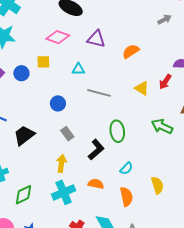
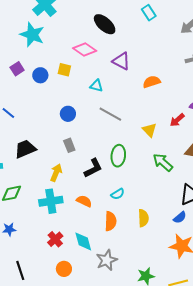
yellow triangle: (142, 88) -> (149, 130), moved
black trapezoid: (24, 135) -> (25, 149), moved

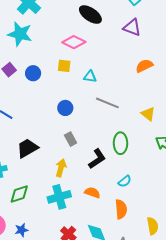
purple triangle: (121, 61) -> (132, 27), moved
yellow square: (64, 70) -> (64, 66), moved
yellow semicircle: (143, 218) -> (153, 226), moved

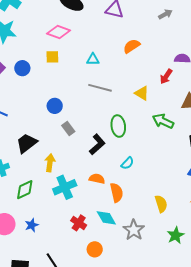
cyan triangle: (90, 77) -> (93, 59), moved
blue circle: (65, 108) -> (55, 106), moved
yellow arrow: (61, 168) -> (50, 163), moved
orange semicircle: (121, 209) -> (117, 193), moved

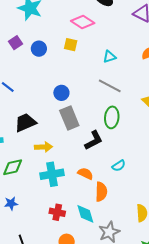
cyan triangle: (93, 59) -> (109, 57), turned -32
green ellipse: (118, 126) -> (112, 117), moved
gray rectangle: (68, 129) -> (69, 118), size x1.6
yellow arrow: (50, 163) -> (43, 147), turned 66
red cross: (79, 223) -> (57, 212), turned -35

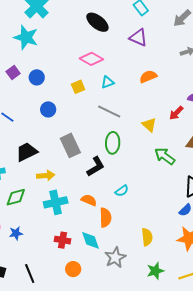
pink diamond: (83, 22) -> (91, 59), moved
yellow square: (71, 45) -> (78, 87), moved, turned -32
blue circle: (61, 93) -> (48, 109), moved

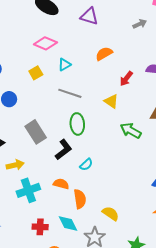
red arrow: (176, 113) -> (126, 79), moved
cyan semicircle: (122, 191) -> (86, 165), moved
yellow semicircle: (147, 237) -> (111, 214), moved, turned -42

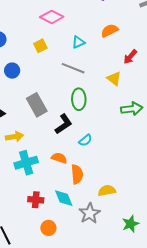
cyan triangle: (64, 65) -> (78, 42), moved
green arrow: (131, 130) -> (132, 109), turned 140
yellow semicircle: (111, 214) -> (107, 191), turned -48

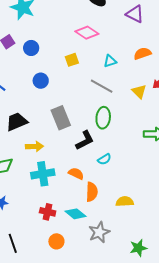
yellow triangle: (114, 79) -> (139, 91), moved
yellow semicircle: (107, 191) -> (125, 202), moved
cyan diamond: (64, 198) -> (76, 214), turned -35

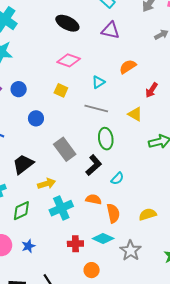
yellow square: (72, 60) -> (61, 90), turned -32
yellow triangle: (139, 91) -> (135, 114), moved

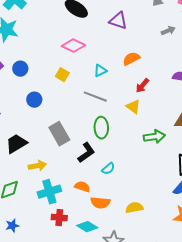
red arrow: (152, 90) -> (142, 86), moved
orange semicircle: (113, 213) -> (100, 203), turned 102
red cross: (75, 244) -> (59, 218), moved

